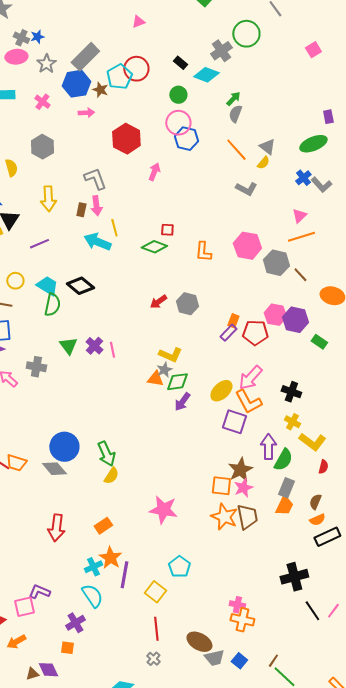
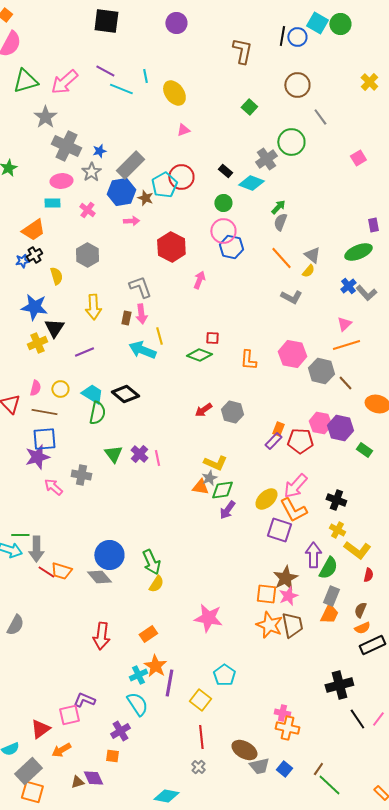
blue star: (37, 37) -> (99, 151), moved
gray cross: (21, 38) -> (66, 146), size x1.8
pink ellipse: (16, 57) -> (61, 181), moved

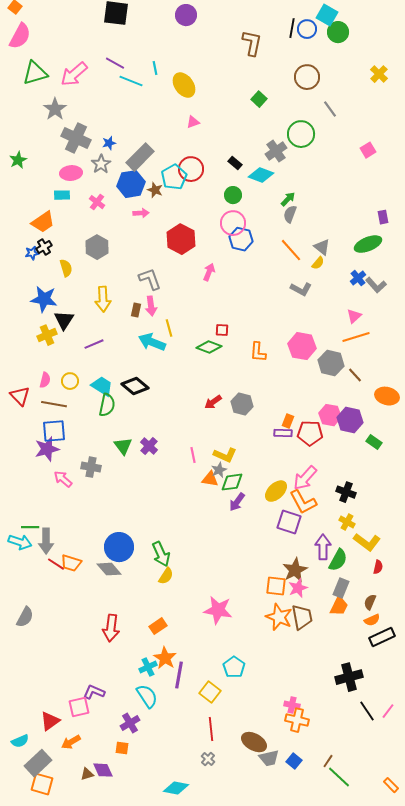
green circle: (340, 24) -> (338, 32), moved
purple rectangle: (273, 441) -> (283, 433), turned 48
pink line: (157, 458) -> (193, 455), moved

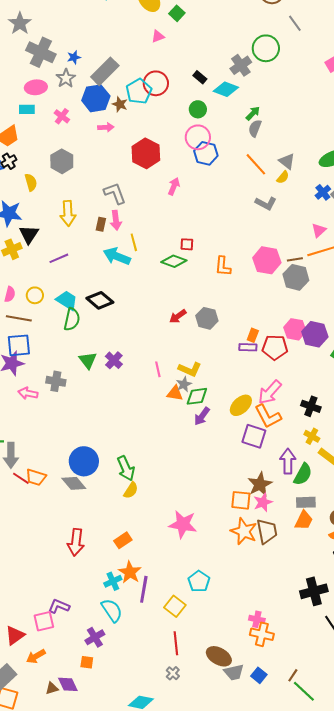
green square: (259, 99) -> (177, 13), moved
brown line: (355, 375) -> (295, 259), moved, turned -56
pink arrow: (63, 479) -> (28, 393), turned -30
gray rectangle: (341, 588) -> (306, 502), turned 66

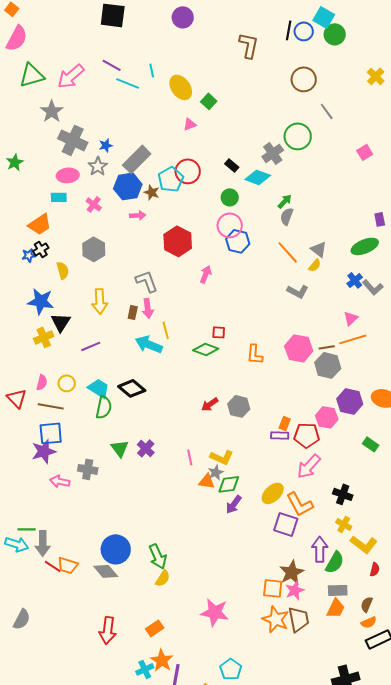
purple hexagon: (315, 334) -> (350, 401), moved
pink arrow: (270, 392) -> (309, 466), moved

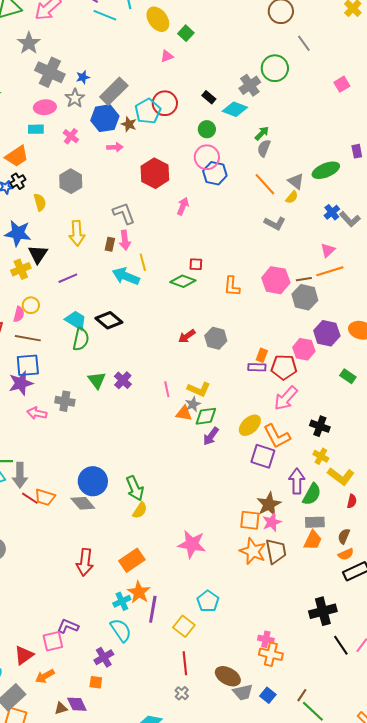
green ellipse: (365, 246) -> (326, 170), moved
yellow circle: (67, 383) -> (31, 305), moved
orange rectangle: (155, 628) -> (132, 560), size x1.4

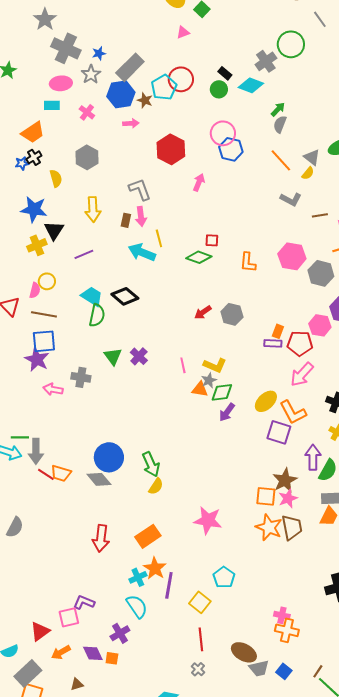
green circle: (207, 129) -> (219, 89), moved
brown line: (304, 279) -> (320, 215), moved
purple star: (21, 383) -> (37, 359), turned -30
purple diamond: (77, 704) -> (93, 653), moved

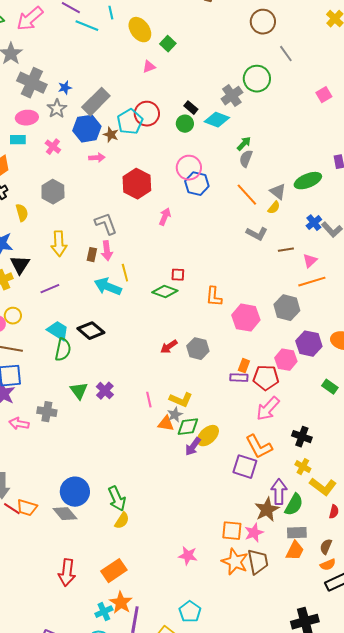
pink hexagon: (292, 256) -> (246, 318), moved
yellow ellipse: (266, 401) -> (208, 436), moved
brown star: (285, 480) -> (267, 510), moved
pink star: (208, 520) -> (188, 556), moved, size x0.7

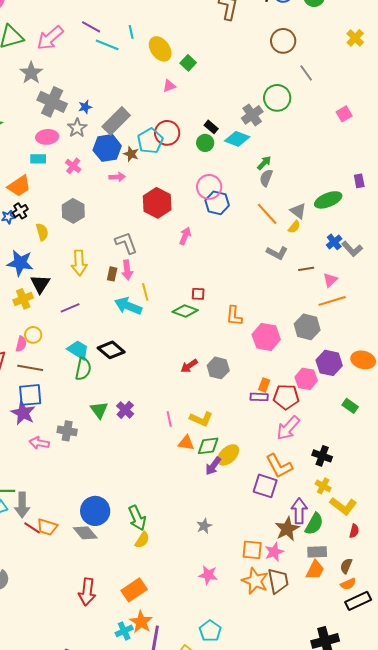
gray star: (175, 415) -> (204, 526), moved

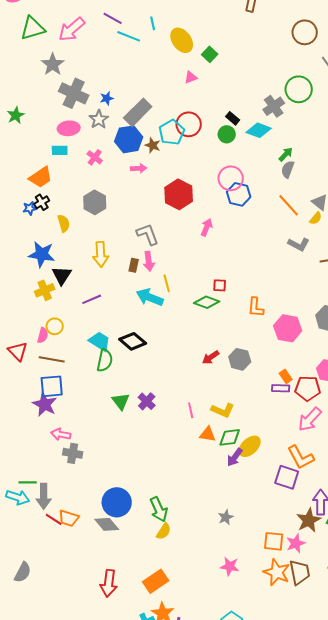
orange rectangle: (264, 385) -> (286, 376), turned -56
gray cross: (67, 431) -> (73, 453), moved

